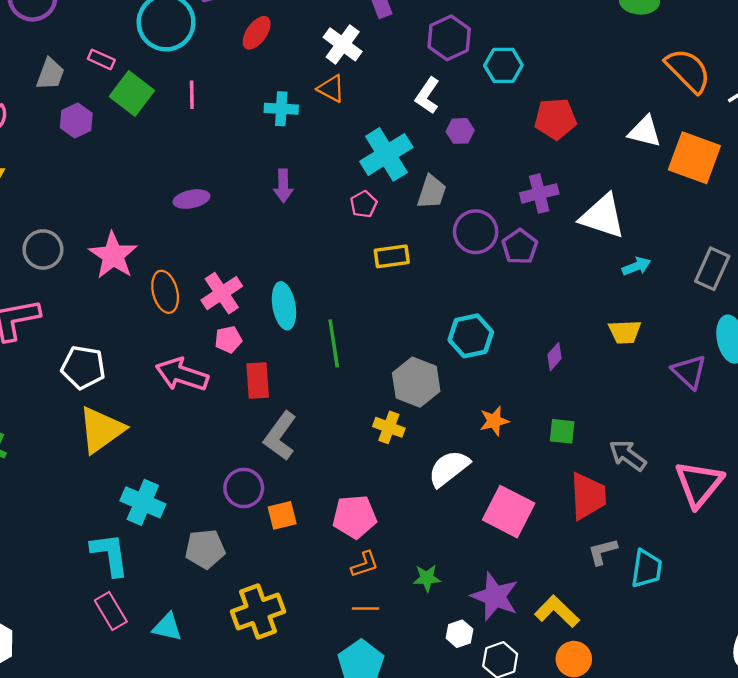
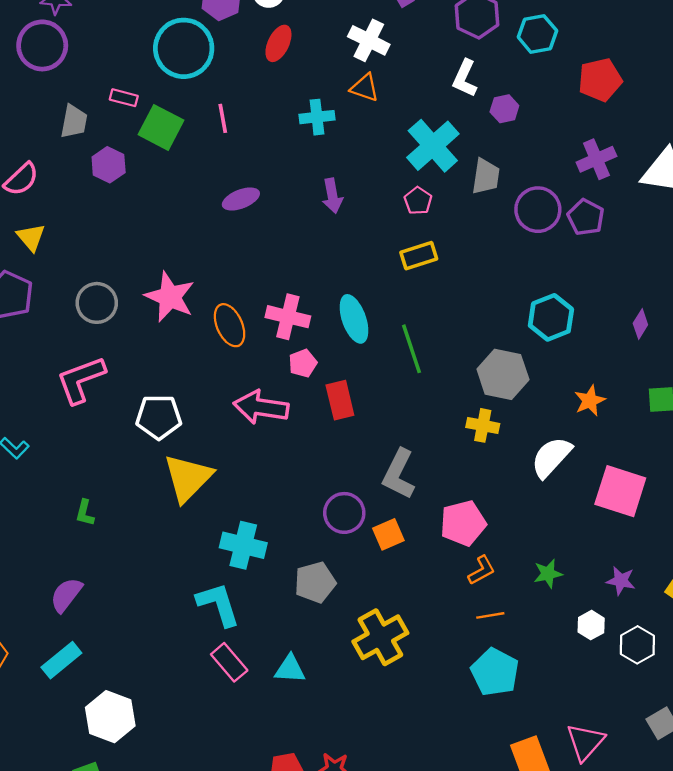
purple ellipse: (191, 199) -> (241, 199), moved
yellow rectangle: (392, 256) -> (419, 256), moved
pink cross: (222, 293) -> (288, 317), turned -33
gray L-shape: (280, 436) -> (399, 474), moved
purple star: (495, 596) -> (621, 581), size x0.6

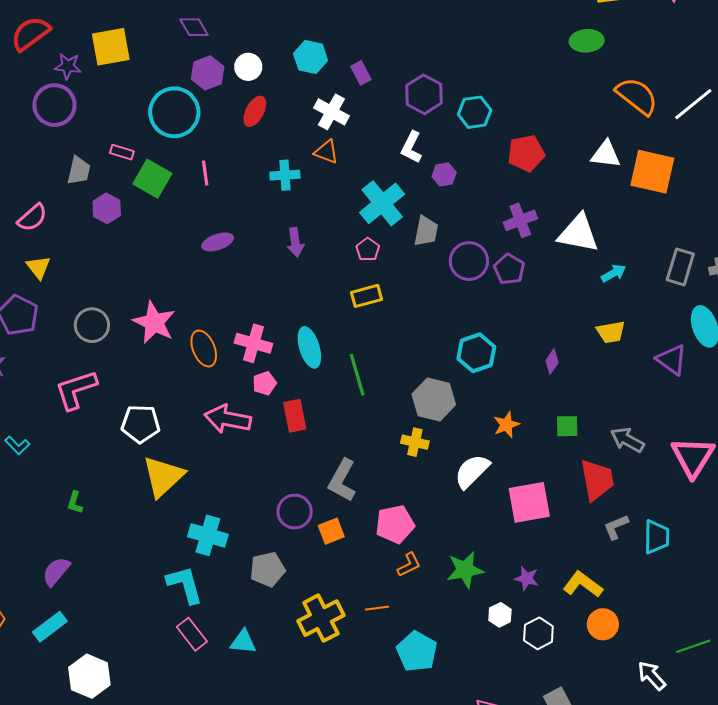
pink square: (620, 491) -> (529, 502), turned -30
green star: (548, 574) -> (465, 570), size x1.5
orange line: (490, 615) -> (377, 608), moved

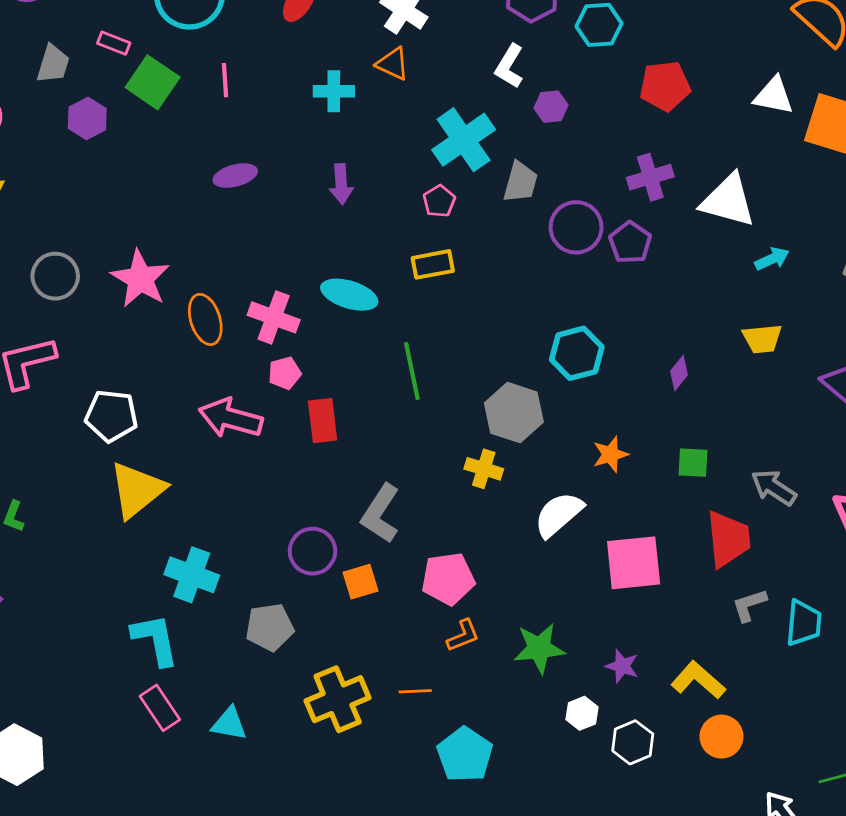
cyan ellipse: (309, 347) -> (349, 295), moved, turned -60

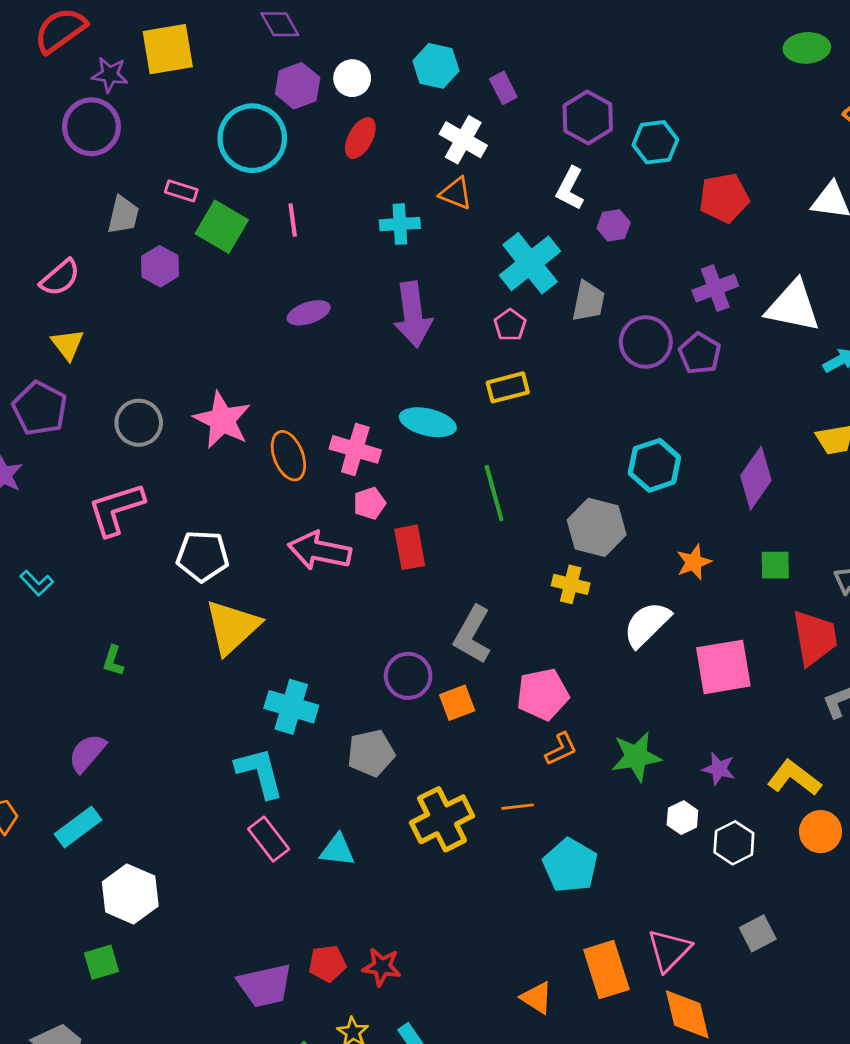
purple arrow: (341, 184) -> (413, 314), size x1.6
purple diamond: (679, 373) -> (756, 478), size x1.8

